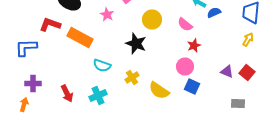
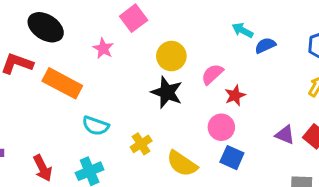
pink semicircle: (185, 24) -> (212, 74), moved, turned 98
black star: (136, 44) -> (167, 92), moved

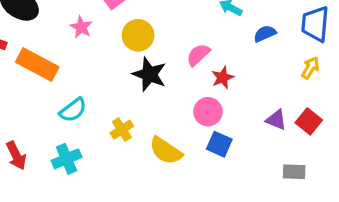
blue semicircle: (265, 45) -> (265, 34), moved
yellow circle: (171, 56) -> (138, 35), moved
cyan semicircle: (96, 126) -> (73, 110), turned -56

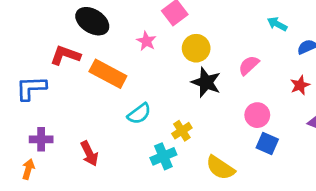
red star: (223, 78) -> (300, 85), moved
yellow semicircle: (166, 151) -> (220, 168), moved
cyan cross: (67, 159) -> (163, 156), moved

